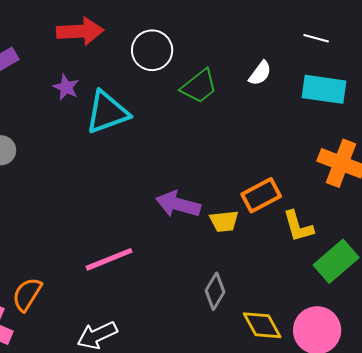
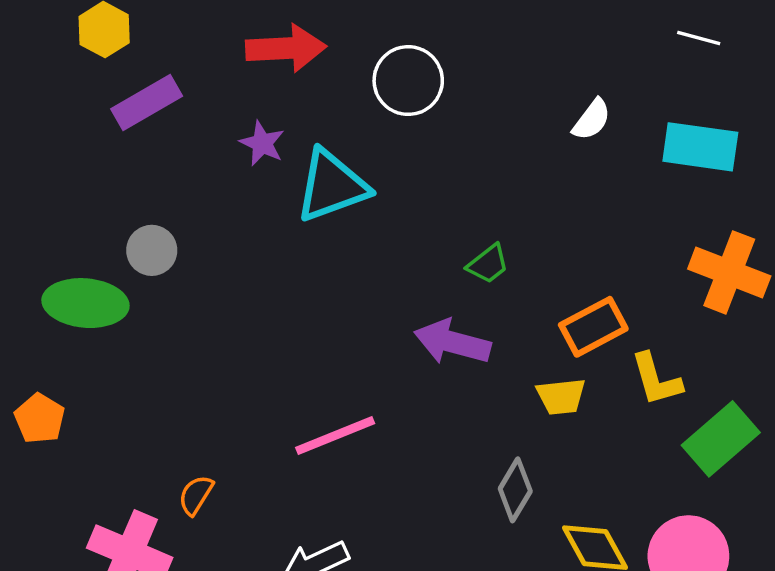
white line: (316, 38) -> (699, 38), moved
green trapezoid: (199, 86) -> (488, 264), moved, size x0.7
yellow trapezoid: (224, 221) -> (561, 396), moved
orange semicircle: (27, 294) -> (196, 495), size x0.7

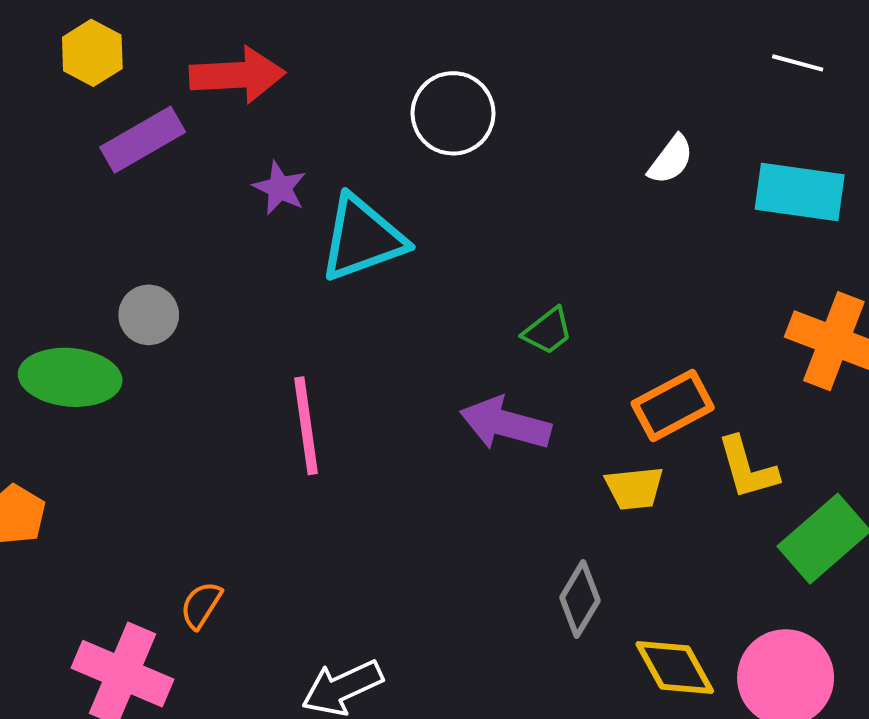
red arrow: (286, 48) -> (237, 75), moved
pink line: (335, 436) -> (306, 426), moved, turned -76

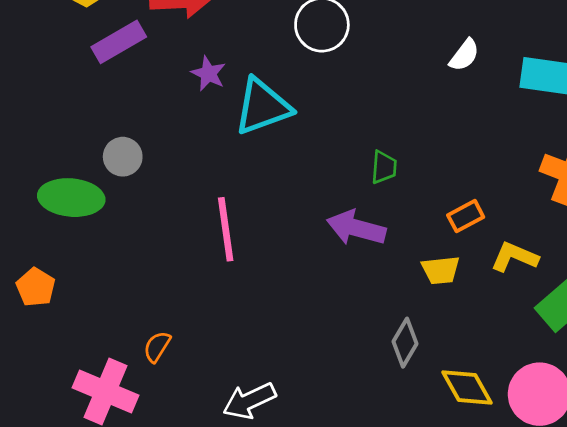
green trapezoid: (548, 331) -> (384, 167), turned -48
orange rectangle: (673, 406) -> (466, 216), size x0.7
yellow L-shape: (747, 468) -> (514, 257), turned 129

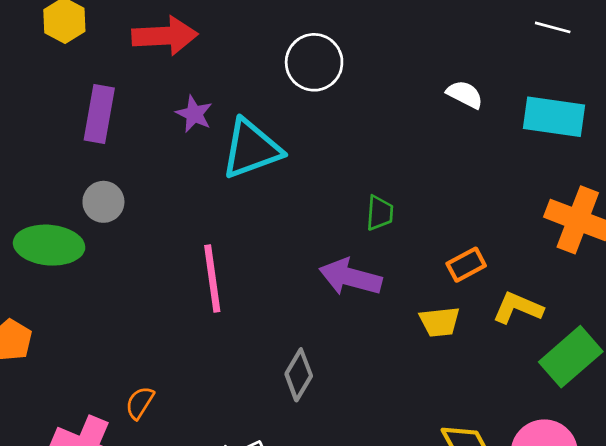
purple rectangle: (119, 42) -> (99, 114), moved, turned -50
white semicircle: (464, 55) -> (465, 94), turned -100
gray diamond: (405, 343) -> (299, 375), moved

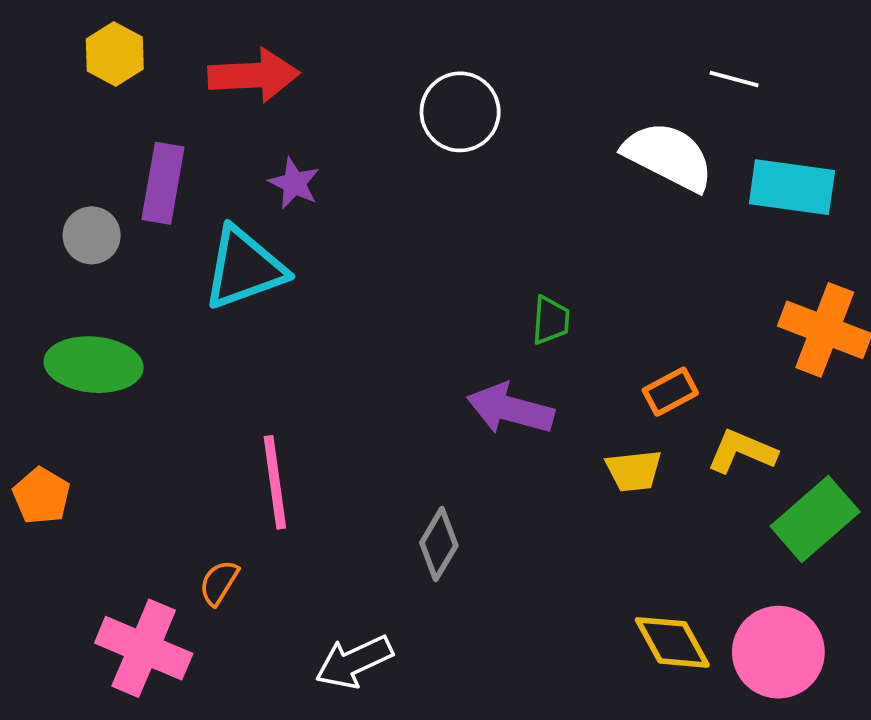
white line: (553, 27) -> (734, 79), moved
white semicircle: (465, 94) -> (668, 156), size x1.8
cyan triangle: (251, 149) -> (244, 268), moved
gray circle: (103, 202) -> (92, 235), moved
pink line: (212, 279) -> (275, 482), moved

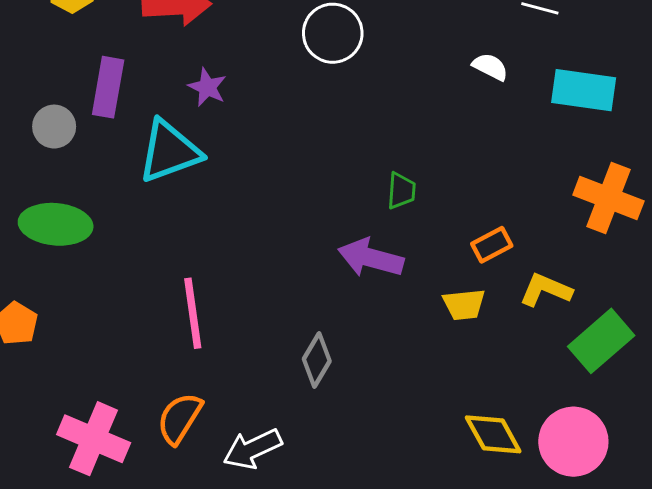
white semicircle: (668, 156) -> (490, 67), size x0.5
orange semicircle: (219, 583) -> (180, 418), moved, size x1.5

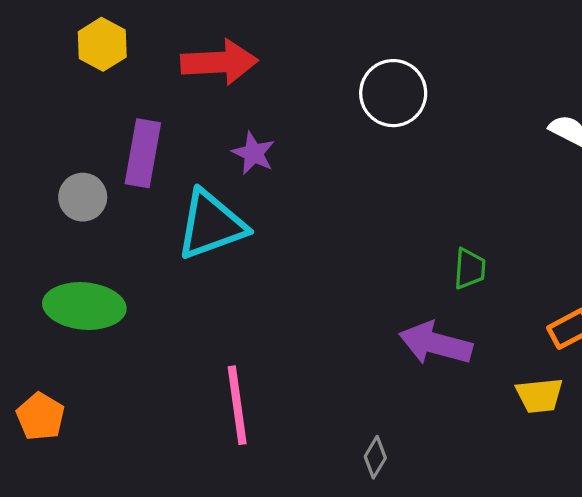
gray diamond: (317, 360) -> (375, 457), size x0.7

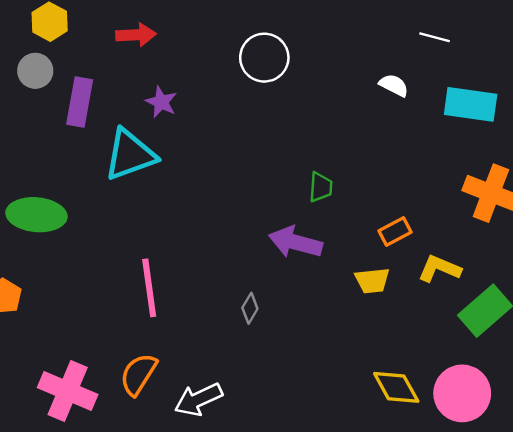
red arrow: (219, 62) -> (136, 35), size x0.7
gray circle: (83, 197) -> (35, 71), moved
gray diamond: (375, 457) -> (250, 308), moved

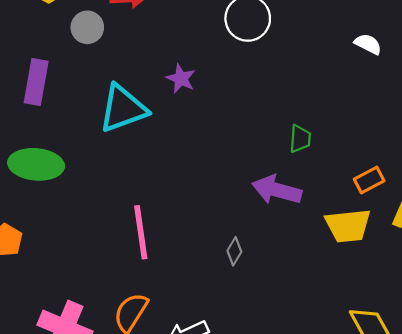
gray circle: (35, 71) -> (87, 27), moved
purple rectangle: (80, 102) -> (36, 82), moved
purple star: (161, 102) -> (181, 79), moved
yellow trapezoid: (372, 281) -> (348, 226), size x1.4

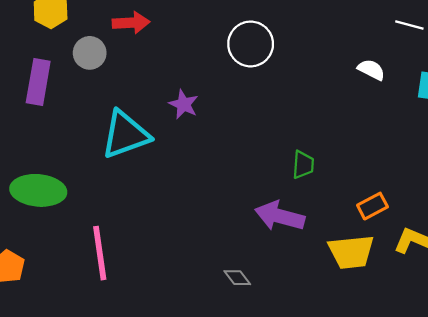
purple rectangle: (36, 82) -> (38, 82), moved
pink line: (141, 232) -> (100, 253), moved
gray diamond: (234, 251) -> (237, 278), turned -68

